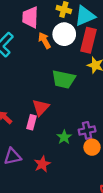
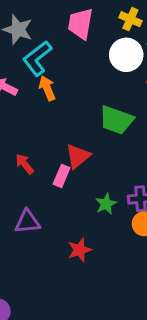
orange arrow: (44, 40) -> (47, 88), moved
red star: (42, 164) -> (80, 250), moved

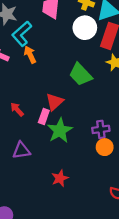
green trapezoid: (116, 120) -> (81, 74), turned 30
green star: (106, 204) -> (60, 131), moved, size x1.6
red star: (80, 250) -> (60, 178), moved

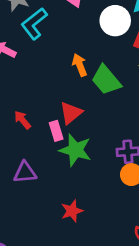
orange arrow: (30, 55) -> (80, 65), moved
pink rectangle: (44, 116) -> (56, 131), turned -40
green star: (60, 131) -> (75, 150), turned -30

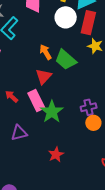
red triangle: (71, 113) -> (43, 76), moved
pink rectangle: (56, 131) -> (36, 101), size x1.5
green star: (75, 150) -> (52, 112), turned 30

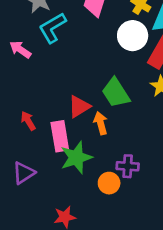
orange arrow: (46, 52) -> (101, 123), moved
orange circle: (93, 123) -> (109, 183), moved
purple triangle: (19, 133) -> (24, 173), turned -36

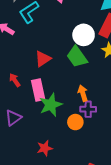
white circle: (133, 36) -> (84, 35), moved
red triangle: (79, 107) -> (43, 59), moved
orange arrow: (101, 123) -> (83, 93), moved

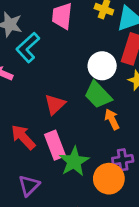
red arrow: (15, 80) -> (23, 137), size x1.5
orange arrow: (83, 93) -> (112, 119), moved
orange circle: (75, 122) -> (109, 179), size x1.5

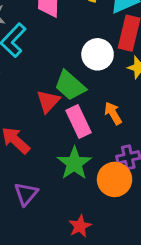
green trapezoid: (98, 95) -> (70, 85), moved
pink rectangle: (55, 145) -> (78, 121), moved

